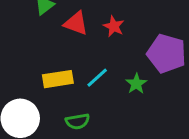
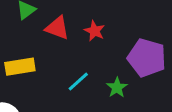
yellow rectangle: (58, 79) -> (20, 67), moved

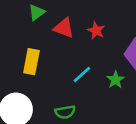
yellow rectangle: (20, 67) -> (31, 62), turned -70

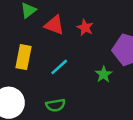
cyan line: (82, 75) -> (59, 67), moved

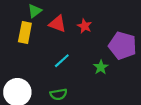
yellow rectangle: (23, 57) -> (25, 33), moved

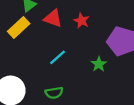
yellow rectangle: (25, 33) -> (19, 28), turned 36

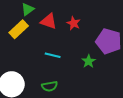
cyan line: (58, 57) -> (53, 55), turned 56

